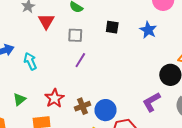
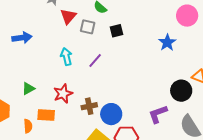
black square: (112, 27) -> (116, 31), moved, turned -32
gray square: (75, 35) -> (88, 27), moved
cyan arrow: (30, 61) -> (66, 57), moved

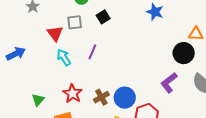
red triangle: (68, 16) -> (55, 33), moved

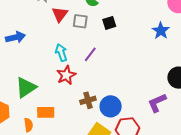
red triangle: (55, 33) -> (60, 14), moved
red star: (72, 94) -> (66, 75), moved
green triangle: (38, 100) -> (26, 87), size x1.6

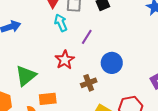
cyan arrow: (61, 53) -> (61, 23), moved
blue circle: (111, 106) -> (112, 63), moved

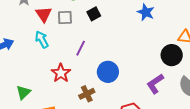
cyan arrow: (61, 23) -> (42, 40), moved
green triangle: (26, 76) -> (23, 92), size x0.7

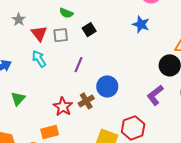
red star: (61, 73) -> (63, 107), moved
green triangle: (23, 92) -> (18, 99), moved
brown cross: (87, 94) -> (86, 101), moved

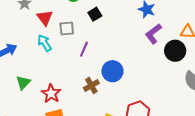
gray square: (61, 35) -> (67, 29), moved
purple L-shape: (155, 95) -> (153, 34), moved
red star: (63, 107) -> (51, 94), moved

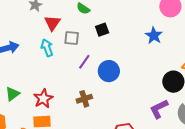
purple L-shape: (153, 34) -> (159, 109), moved
blue circle: (112, 71) -> (109, 71), moved
green triangle: (23, 83) -> (12, 94), moved

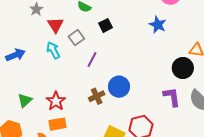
gray square: (72, 38) -> (76, 38), turned -35
blue circle: (109, 71) -> (119, 87), moved
purple L-shape: (159, 109) -> (172, 97), turned 115

